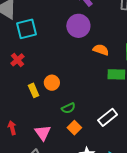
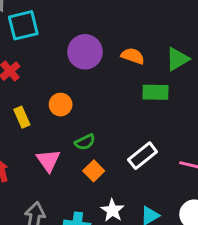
purple circle: (78, 26) -> (85, 52), moved
yellow rectangle: (34, 90) -> (22, 117), moved
pink triangle: (43, 133) -> (48, 160), moved

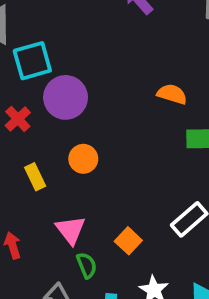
purple circle: (85, 52) -> (66, 97), moved
green semicircle: (85, 142) -> (87, 265), moved, turned -84

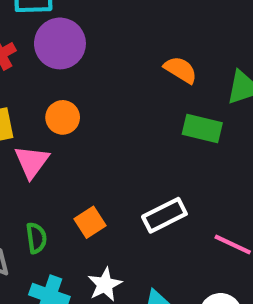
pink triangle: (71, 230) -> (32, 162), moved

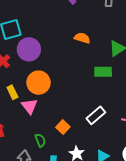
orange semicircle: (180, 70) -> (82, 38), moved
orange circle: (63, 117) -> (39, 83), size x1.5

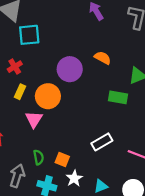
purple circle: (29, 49) -> (70, 69), moved
yellow rectangle: (12, 92) -> (20, 92), moved, turned 40
orange square: (63, 127) -> (62, 159), moved, turned -32

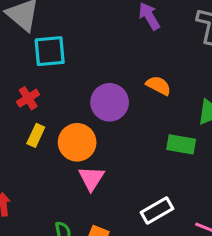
pink triangle: (34, 119) -> (91, 178), moved

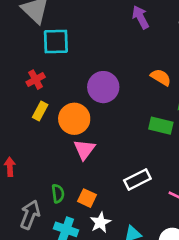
orange semicircle: (159, 86) -> (161, 77), moved

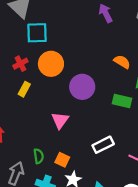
purple circle: (103, 87) -> (82, 87), moved
orange circle: (74, 119) -> (51, 64), moved

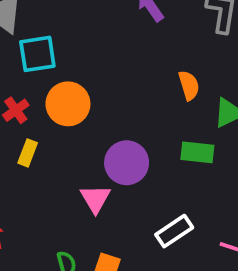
orange semicircle: (122, 62) -> (189, 85), turned 49
purple circle: (82, 87) -> (127, 163), moved

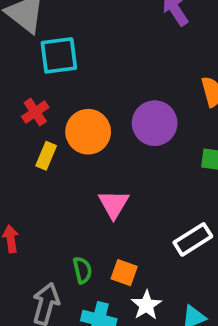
orange circle: (68, 104) -> (88, 132), moved
purple circle: (127, 163) -> (155, 123), moved

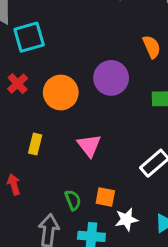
yellow rectangle: (46, 156) -> (35, 144), moved
white star: (146, 305) -> (126, 219), turned 30

